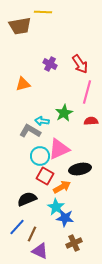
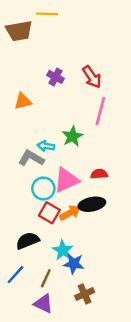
red semicircle: (91, 121) -> (99, 174), moved
orange arrow: (62, 187) -> (70, 213), moved
brown line: (32, 234) -> (46, 278), moved

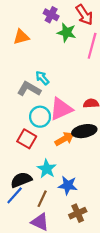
green star: (72, 136) -> (67, 32), moved, turned -30
cyan arrow: (46, 146) -> (42, 78), turned 40
red square: (49, 213) -> (27, 139), moved
black semicircle: (28, 241) -> (21, 180), moved
cyan star: (63, 250) -> (47, 169), moved

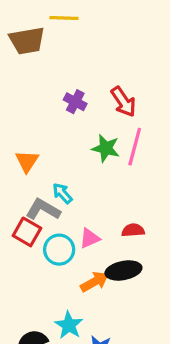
green star: (67, 32) -> (106, 148), moved
orange triangle: (21, 37) -> (27, 161), moved, turned -42
pink triangle: (61, 109) -> (90, 238), size x0.6
red square: (27, 139) -> (27, 232), moved

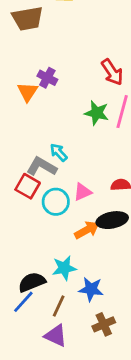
purple cross: (75, 102) -> (47, 78), moved
orange triangle: (27, 161) -> (28, 92), moved
cyan star: (69, 325) -> (64, 268), turned 30

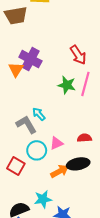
purple cross: (47, 78) -> (30, 59), size x1.5
gray L-shape: (42, 167) -> (26, 124), turned 30
red square: (28, 186) -> (16, 166), moved

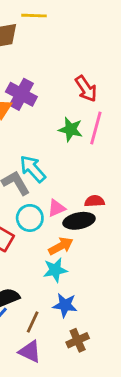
cyan arrow: (39, 114) -> (33, 169), size x1.5
black ellipse: (78, 164) -> (79, 221), moved
cyan star: (43, 199) -> (55, 270), moved

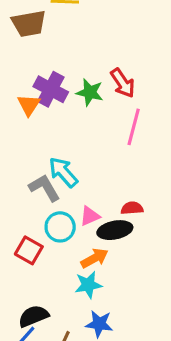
green star: (71, 129) -> (90, 92), moved

